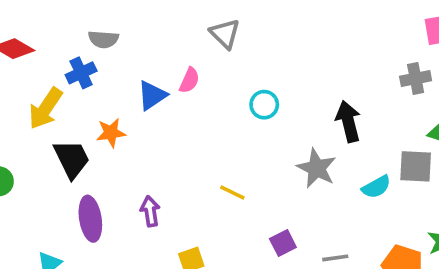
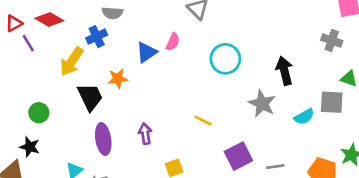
gray cross: (416, 78) -> (332, 40), turned 30
cyan circle: (264, 105) -> (225, 59), size x1.5
purple square: (283, 243) -> (238, 156), size x1.5

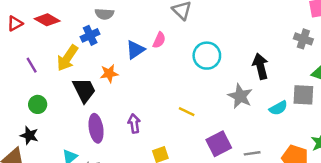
purple line: (28, 43) -> (32, 65), moved

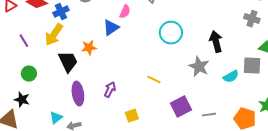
blue cross: (90, 35) -> (61, 12), moved
pink semicircle: (159, 40) -> (125, 12), moved
purple arrow: (134, 124) -> (110, 90), turned 35

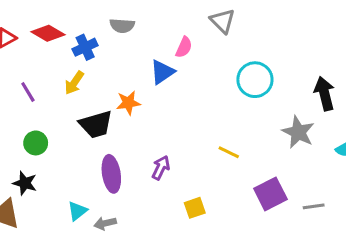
yellow arrow: (54, 35) -> (74, 83), size x0.7
black trapezoid: (68, 62) -> (96, 124), turned 100

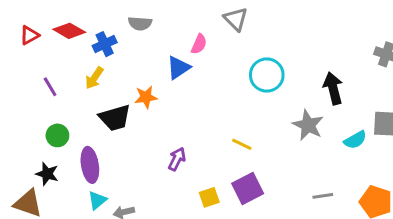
purple ellipse: (111, 174) -> (90, 165), moved
purple square: (270, 194) -> (248, 189), moved

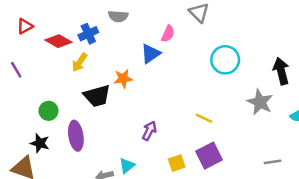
red diamond: (69, 31) -> (58, 41), moved
purple line: (50, 87) -> (16, 70), moved
cyan triangle: (97, 200) -> (127, 166), moved

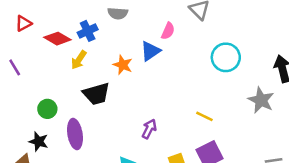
orange star: (123, 78) -> (123, 65), moved, turned 30

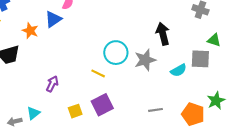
cyan circle: (226, 57) -> (116, 53), moved
gray star: (261, 100) -> (145, 60), turned 30

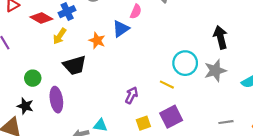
black arrow: (163, 34) -> (221, 37), moved
purple arrow: (52, 84) -> (131, 95), moved
cyan triangle: (33, 113) -> (100, 125), turned 48

